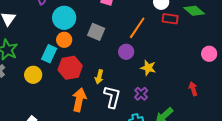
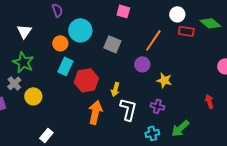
orange circle: (64, 40) -> (60, 43), moved
yellow circle: (33, 75) -> (33, 96), moved
purple cross: (141, 94) -> (157, 106), turned -32

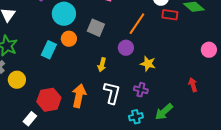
orange circle: (60, 43) -> (69, 39), moved
red hexagon: (86, 80) -> (49, 100), moved
yellow arrow: (115, 89) -> (102, 65), moved

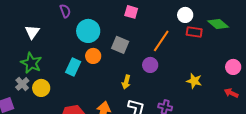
yellow star: (148, 64) -> (194, 81), moved
yellow circle: (17, 80) -> (41, 88), moved
red arrow: (193, 85) -> (231, 93), moved, turned -48

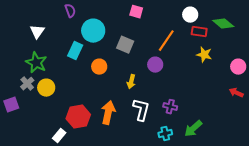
orange circle: (93, 56) -> (99, 67), moved
cyan rectangle: (73, 67) -> (75, 51), moved
yellow star: (194, 81) -> (204, 55), moved

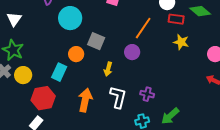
gray square: (125, 45) -> (96, 41), moved
cyan rectangle: (75, 51) -> (59, 72), moved
red hexagon: (78, 117) -> (43, 98), moved

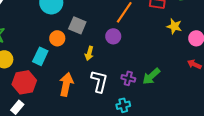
yellow star: (181, 42) -> (174, 26), moved
green arrow: (170, 116) -> (151, 76), moved

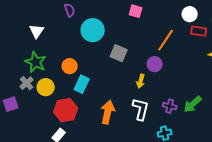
orange circle: (57, 38) -> (70, 66), moved
yellow arrow: (89, 53) -> (141, 81), moved

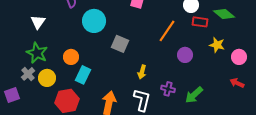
purple circle: (155, 64) -> (185, 55), moved
purple cross: (170, 106) -> (168, 89), moved

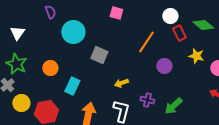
red rectangle: (200, 22) -> (179, 33), turned 56
yellow arrow: (142, 72) -> (121, 83), turned 56
cyan rectangle: (83, 75) -> (72, 86), moved
yellow circle: (47, 78) -> (21, 103), moved

